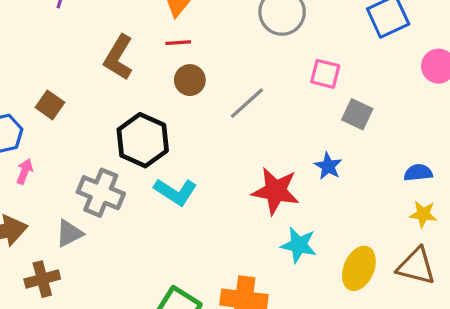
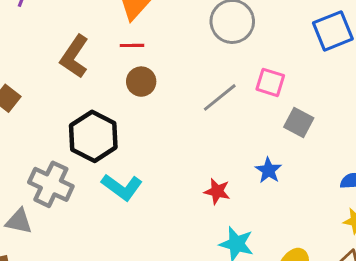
gray line: (247, 103) -> (220, 97), moved
red star: (276, 191) -> (217, 191), size x0.6
gray triangle: (69, 233) -> (19, 221), turned 36

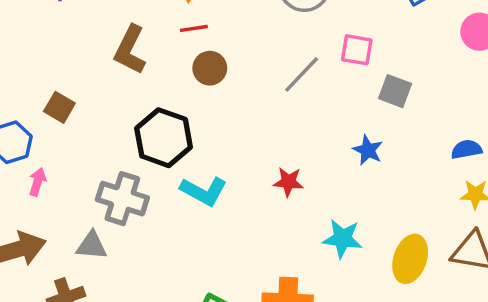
red star: (217, 191) -> (288, 182), moved

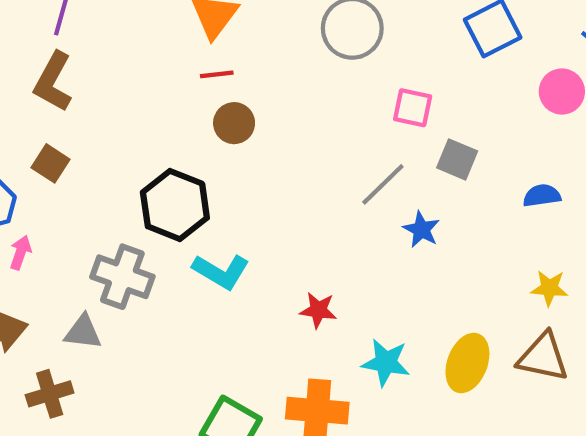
brown L-shape: (130, 50) -> (53, 82), moved
gray line: (302, 74) -> (383, 184), moved
blue semicircle: (466, 149) -> (542, 196), moved
red star: (288, 182) -> (318, 310), moved
cyan star: (342, 239) -> (386, 363), moved

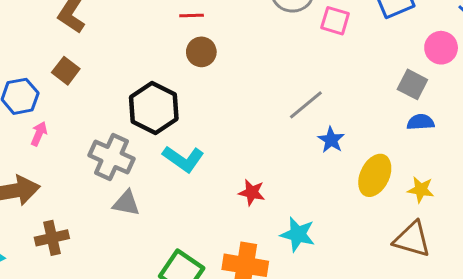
pink square: (413, 108) -> (335, 21), moved
gray square: (457, 159) -> (412, 84), moved
gray triangle: (83, 332) -> (126, 203), moved
yellow ellipse: (467, 363) -> (375, 175), moved

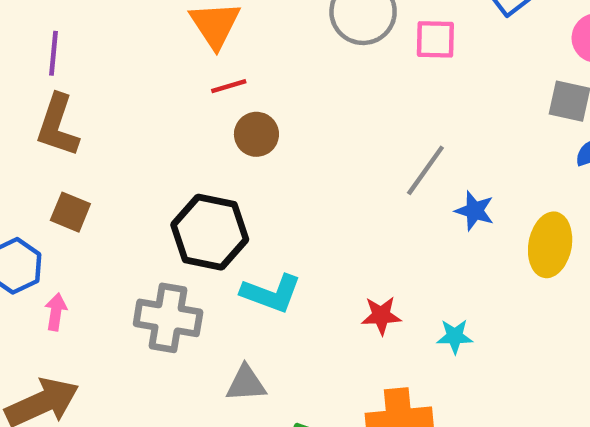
gray triangle: (126, 203) -> (246, 383), moved
cyan star: (298, 234) -> (455, 336), moved, size x0.7

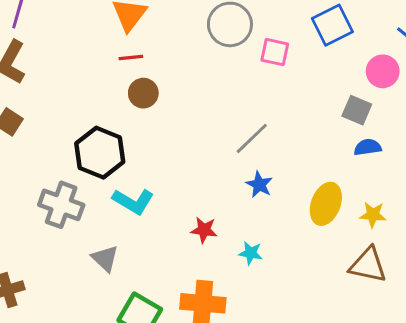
blue star: (475, 211) -> (259, 185), moved
gray triangle: (246, 383) -> (105, 258), turned 36

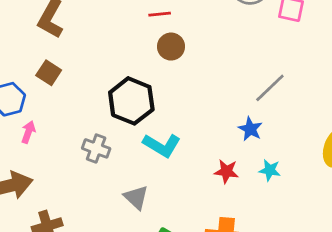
blue star: (259, 185) -> (250, 129), moved
gray cross: (61, 205) -> (96, 148), size x0.7
cyan star: (251, 253) -> (270, 170), moved

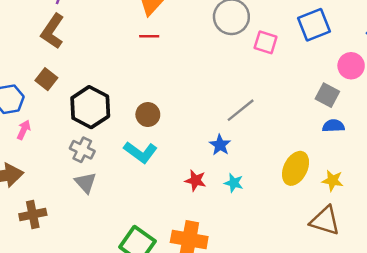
brown circle: (171, 47) -> (148, 115), moved
black hexagon: (131, 101) -> (90, 107), moved
gray triangle: (136, 197) -> (86, 183), moved

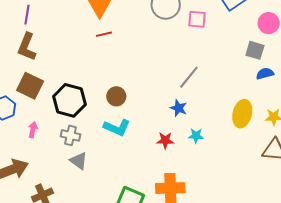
brown square: (46, 79) -> (30, 86), size x1.5
pink arrow: (24, 130) -> (33, 130), moved

